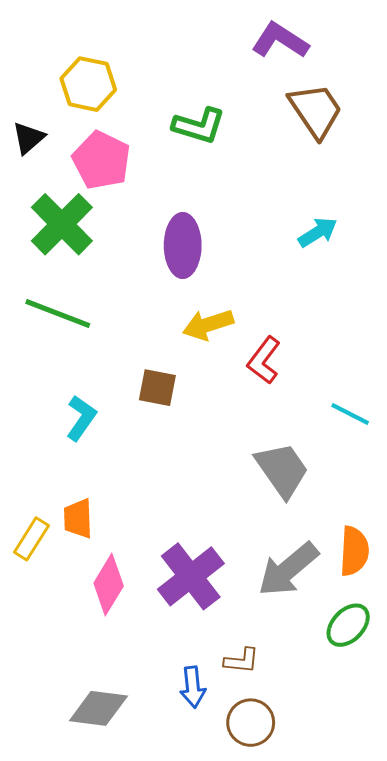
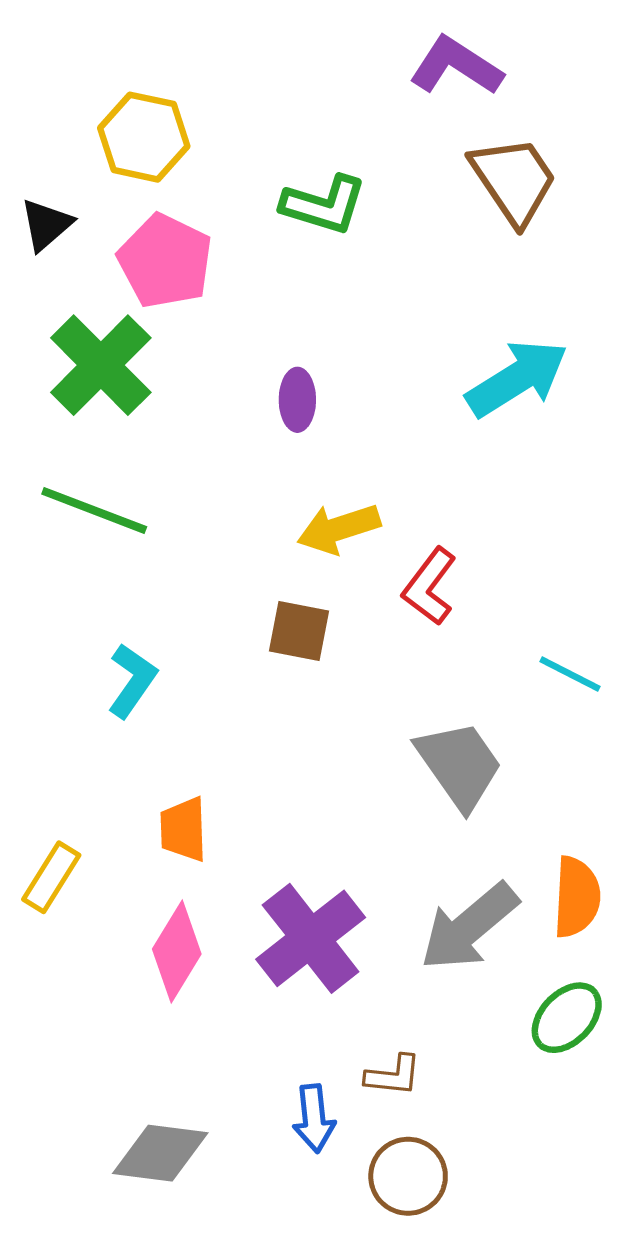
cyan arrow: (318, 232) -> (517, 378), size x1.6
purple ellipse: (183, 245) -> (297, 400), size x0.6
brown square: (157, 388) -> (299, 631), moved
orange trapezoid: (78, 519) -> (183, 829), moved

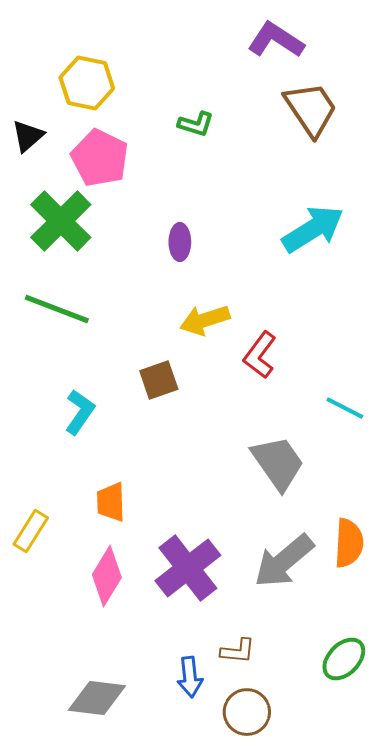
green L-shape: (324, 205) -> (196, 124), size x0.7
brown square: (299, 631) -> (159, 380), moved, turned -30
green ellipse: (567, 1018) -> (344, 659), moved

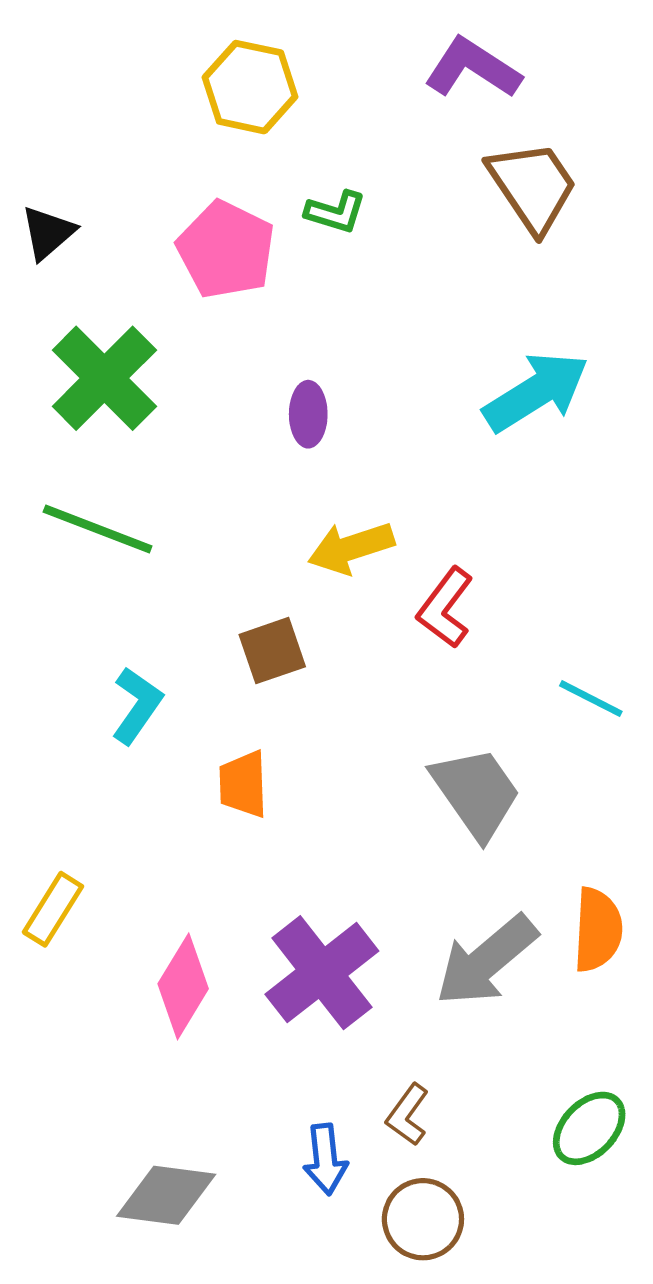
yellow hexagon: (87, 83) -> (250, 87), moved
pink pentagon: (100, 158) -> (226, 250), moved
orange trapezoid: (111, 502) -> (243, 784), moved
brown L-shape: (238, 651) -> (408, 1115), turned 120

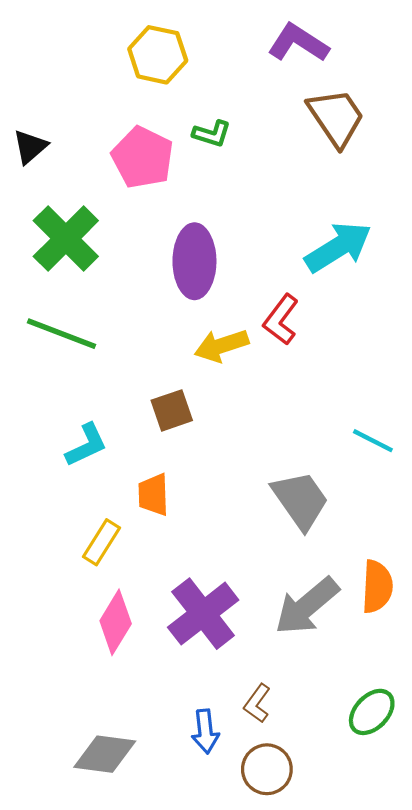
purple ellipse: (308, 414) -> (194, 261), size x1.8
red L-shape: (445, 608) -> (281, 320), moved
cyan L-shape: (137, 705) -> (86, 445), turned 30
yellow rectangle: (53, 909) -> (102, 542), moved

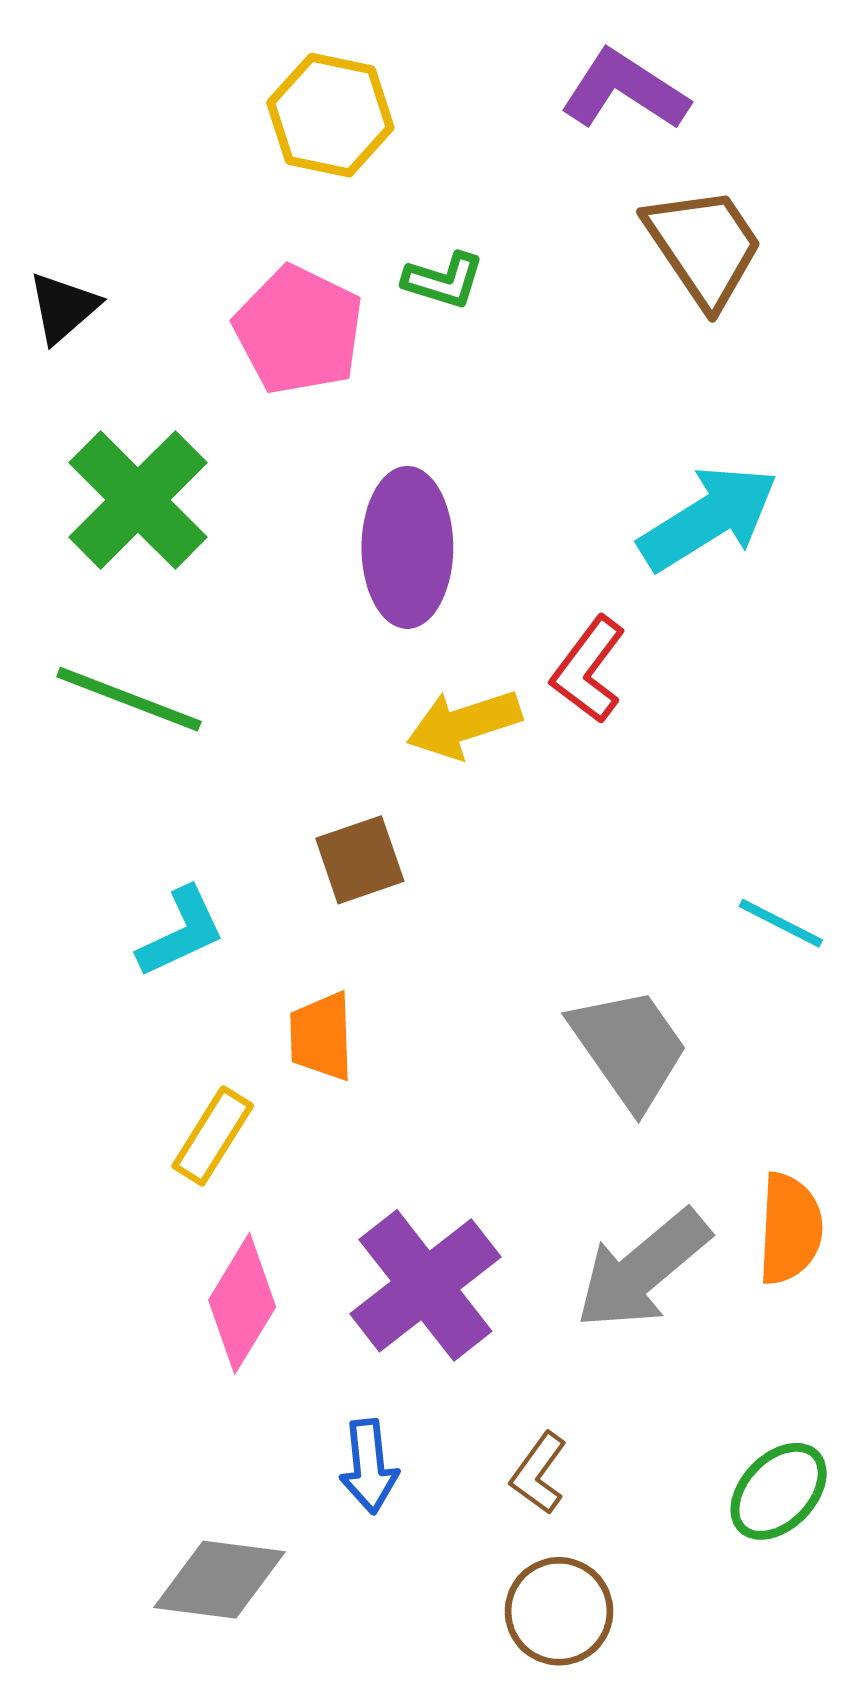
blue arrow: (205, 731) -> (369, 1466), moved

